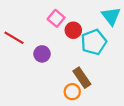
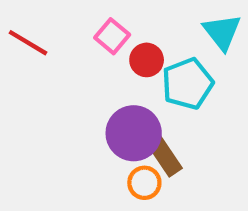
red line: (14, 38) -> (28, 43), moved
purple circle: (42, 54) -> (134, 133), moved, size x1.6

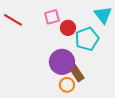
pink square: (112, 36) -> (52, 17), turned 35

